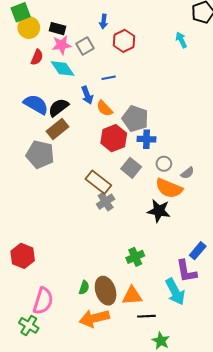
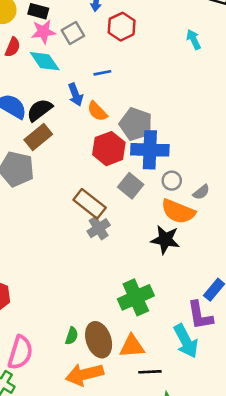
cyan arrow: (181, 40) -> (194, 39), moved
blue cross: (146, 139) -> (150, 150), size x1.6
green cross: (135, 257) -> (136, 297), size x1.5

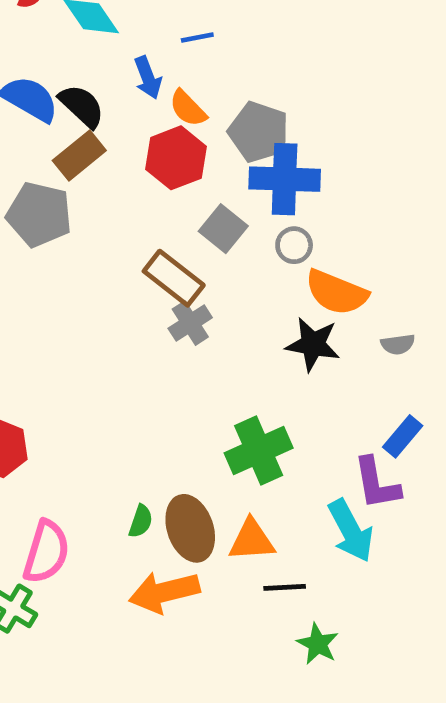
black semicircle: (40, 110) -> (82, 106), turned 80
red hexagon: (109, 149) -> (176, 158), moved
gray circle: (172, 181) -> (294, 245), moved
gray square: (131, 186) -> (223, 229), moved
gray semicircle: (201, 192) -> (398, 344), moved, turned 30

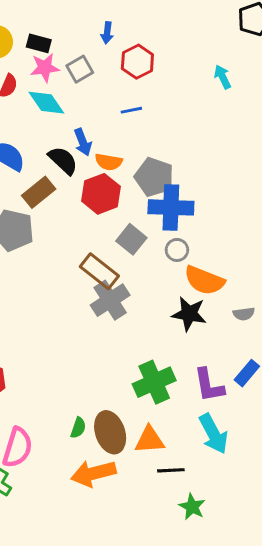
blue line: (197, 38) -> (131, 110), moved
black semicircle: (82, 106) -> (63, 160), moved
orange semicircle: (188, 108) -> (109, 162), turned -36
gray cross: (190, 323) -> (110, 300), size x1.4
purple L-shape: (377, 483) -> (209, 385), moved

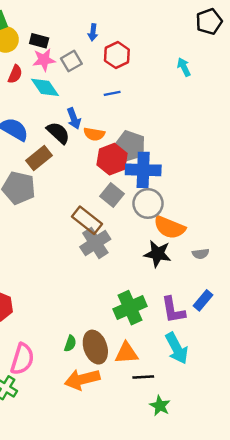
red hexagon: (101, 194) -> (112, 159), moved
gray circle: (177, 250) -> (148, 203), size x1.6

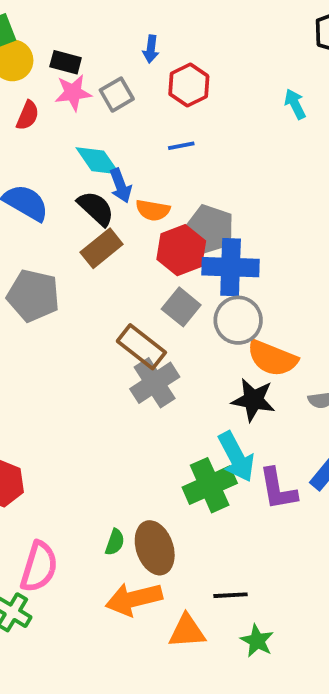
cyan diamond: (45, 87) -> (98, 161), moved
brown rectangle: (39, 158) -> (102, 248), moved
cyan arrow: (177, 348) -> (236, 457), moved
orange triangle: (126, 353) -> (187, 631), moved

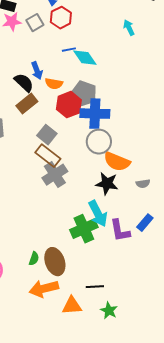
red hexagon: (189, 85) -> (61, 18), moved
cyan diamond: (98, 161) -> (85, 58), moved
gray square: (181, 307) -> (47, 135), moved

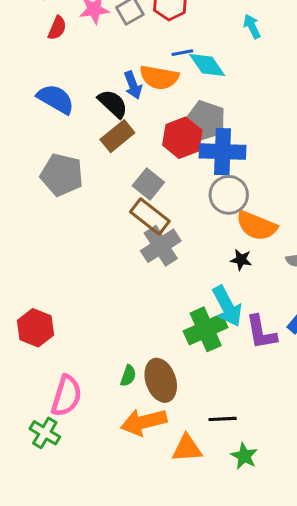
cyan arrow: (129, 28) -> (252, 26), moved
orange semicircle: (54, 84) -> (159, 77), moved, size x1.4
black star: (107, 184) -> (241, 260), size x0.6

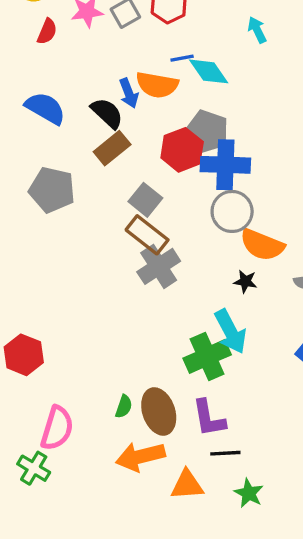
purple L-shape: (261, 332) -> (209, 418), moved

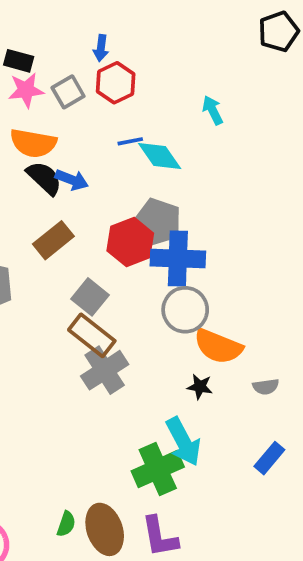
orange semicircle: (157, 85) -> (33, 143), moved
blue arrow: (129, 93) -> (72, 180), turned -48
black semicircle: (107, 113) -> (44, 178), moved

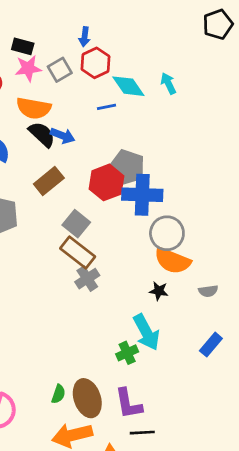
cyan diamond: (160, 156) -> (128, 86), moved
gray circle: (185, 310) -> (167, 233), moved
gray cross: (105, 370) -> (87, 279), size x0.7
green cross: (158, 469) -> (127, 353), size x0.6

